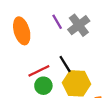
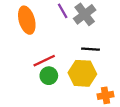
black line: (65, 64) -> (90, 49), moved, turned -54

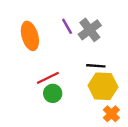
yellow hexagon: (82, 73) -> (103, 86), moved
orange cross: (105, 95) -> (111, 114), turned -35

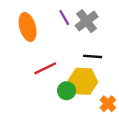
yellow hexagon: (103, 86) -> (83, 81), moved
green circle: (53, 93) -> (67, 91), moved

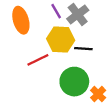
yellow hexagon: (83, 81) -> (61, 39), moved
green circle: (67, 91) -> (74, 82), moved, size x1.6

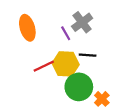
purple line: (56, 11) -> (66, 33), moved
yellow hexagon: (61, 39) -> (66, 64), moved

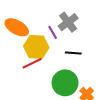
orange ellipse: (27, 28) -> (17, 27), turned -45
yellow hexagon: (66, 64) -> (36, 47), moved

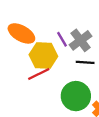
gray cross: (68, 22) -> (81, 40), moved

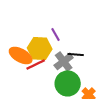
orange ellipse: (21, 33) -> (21, 55), moved
gray cross: (81, 40) -> (64, 61), moved

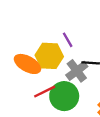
red line: (36, 64) -> (45, 92), moved
green circle: (68, 83) -> (64, 96), moved

